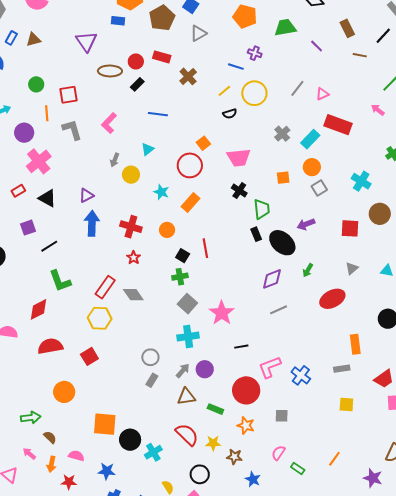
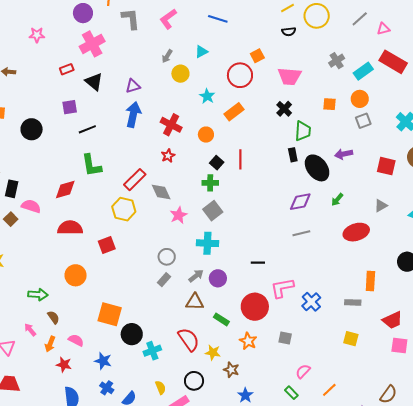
pink star: (222, 313) -> (179, 215), moved, size x0.7
pink semicircle: (278, 453) -> (303, 371), moved

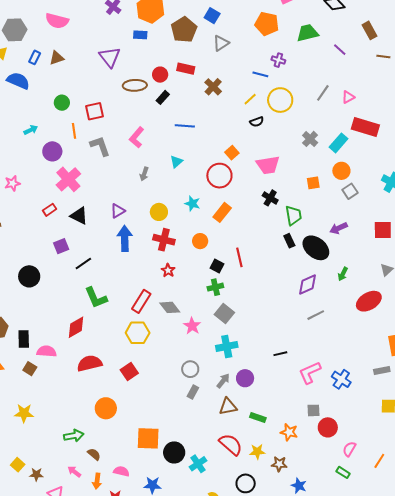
yellow circle: (180, 74) -> (159, 212), moved
red circle: (255, 307) -> (328, 427), moved, size x0.7
gray square: (285, 338) -> (314, 410), moved

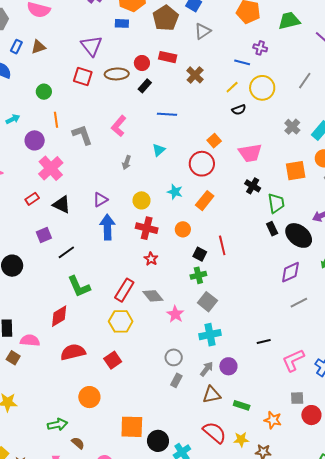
red square: (95, 111) -> (83, 77), moved, turned 30
orange square: (313, 183) -> (296, 171), size x1.5

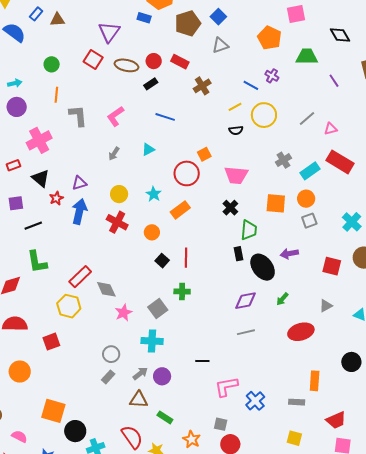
purple circle: (35, 140) -> (17, 107), moved
red star: (151, 259) -> (56, 198), moved
green cross: (198, 275) -> (182, 291), moved

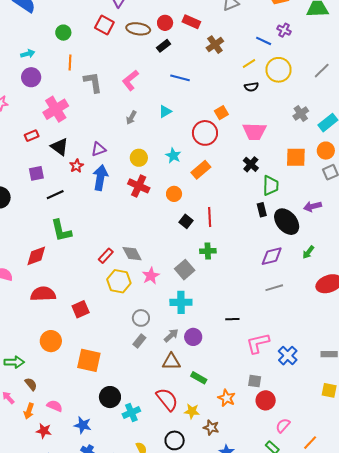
red rectangle: (80, 277) -> (106, 256), moved, size x0.7
yellow hexagon: (69, 306) -> (119, 281), moved
orange square: (53, 411) -> (89, 360), moved

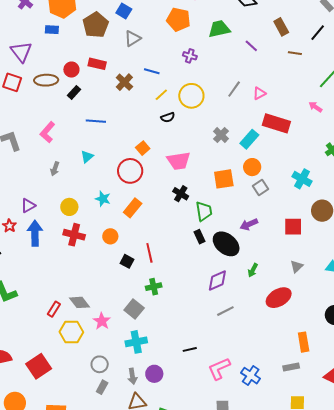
blue line: (264, 41) -> (152, 71), moved
red square: (81, 309) -> (39, 366), size x1.4
gray arrow: (171, 335) -> (132, 376), turned 133

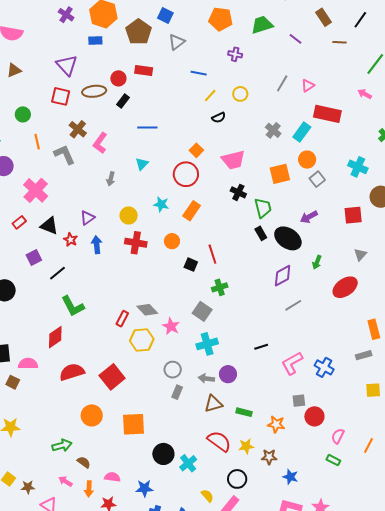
brown cross: (124, 82) -> (78, 129), moved
yellow circle: (191, 96) -> (240, 94), size x0.6
blue arrow: (35, 233) -> (97, 245), size x0.7
gray arrow: (132, 376) -> (206, 379), turned 112

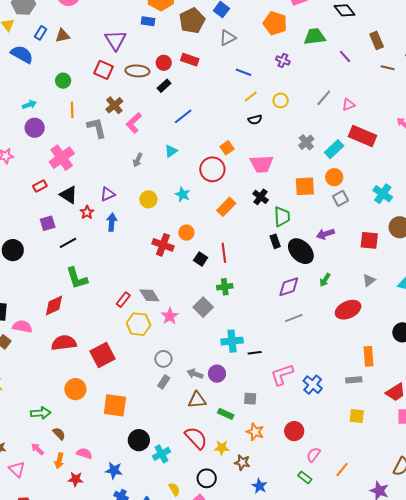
blue line: (147, 128) -> (183, 116), turned -48
orange rectangle: (192, 211) -> (226, 207), moved
red cross: (136, 243) -> (163, 245), moved
cyan cross: (207, 344) -> (232, 341), moved
gray square: (299, 401) -> (250, 399), moved

